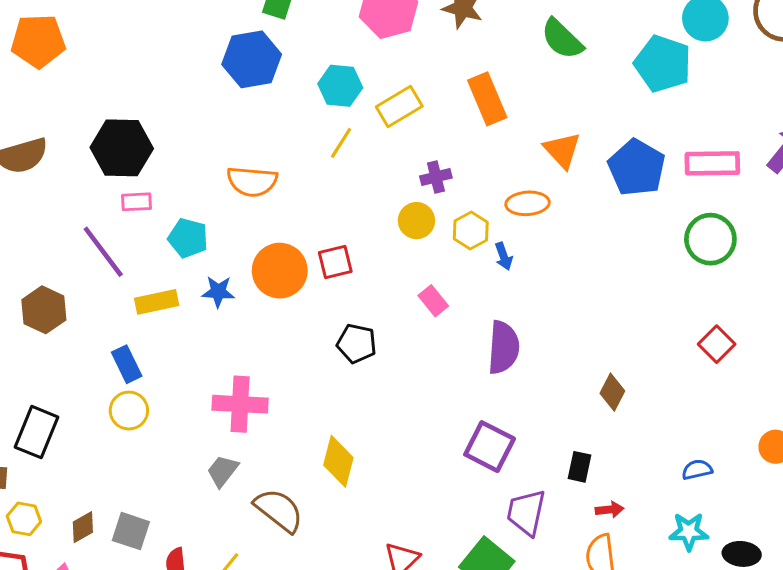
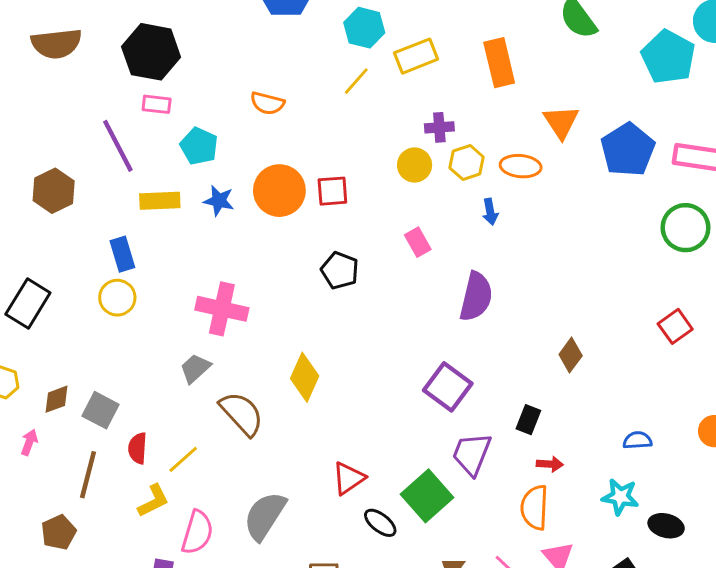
orange semicircle: (252, 181) -> (267, 103), size x0.7
yellow hexagon: (471, 231) -> (467, 162), moved

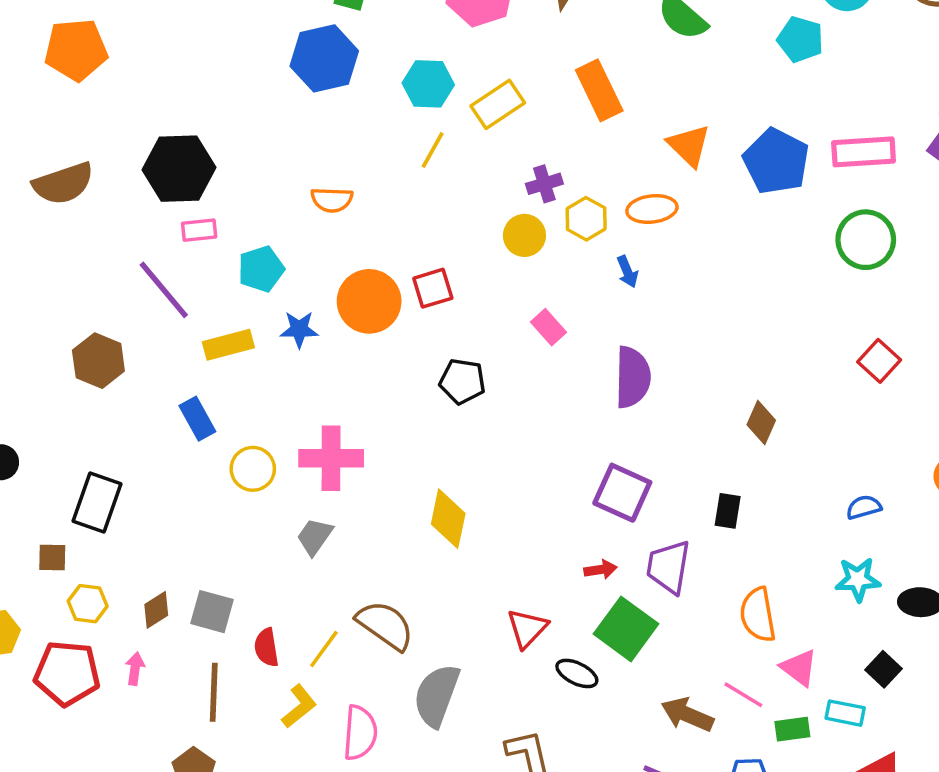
cyan pentagon: (668, 57) -> (800, 39), size x0.7
cyan pentagon: (199, 146) -> (261, 269), turned -30
yellow circle: (117, 298) -> (253, 469), moved
brown semicircle: (242, 414) -> (385, 625), moved
red arrow: (550, 464) -> (600, 570), moved

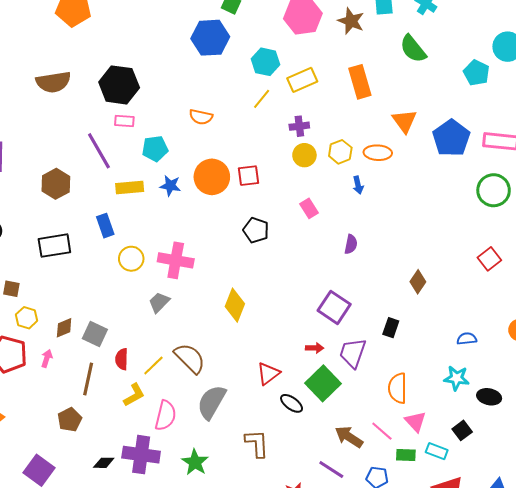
purple cross: (544, 184) -> (299, 126), moved
purple semicircle: (633, 377) -> (351, 244), size x0.6
black rectangle: (97, 503) -> (54, 246), moved, turned 52

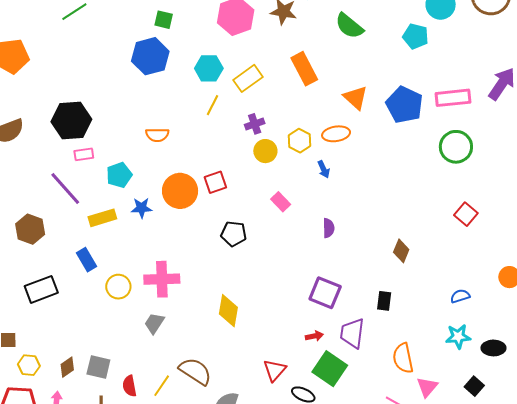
pink triangle: (415, 421) -> (427, 387), turned 35

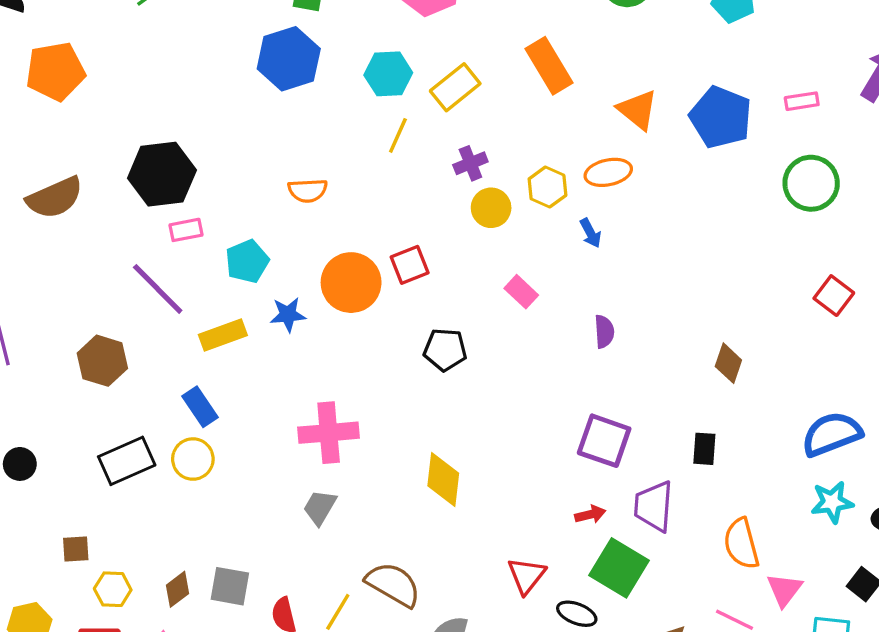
pink rectangle: (453, 98) -> (802, 101), size x0.6
yellow circle: (118, 287) -> (193, 459), moved
blue semicircle: (460, 296) -> (832, 434), size x1.8

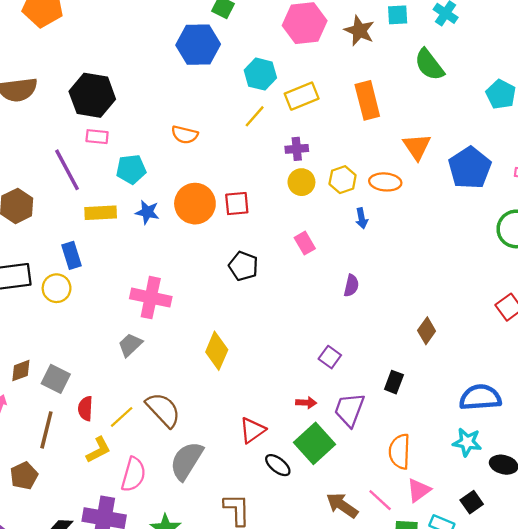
purple square: (604, 441) -> (330, 357), size x0.6

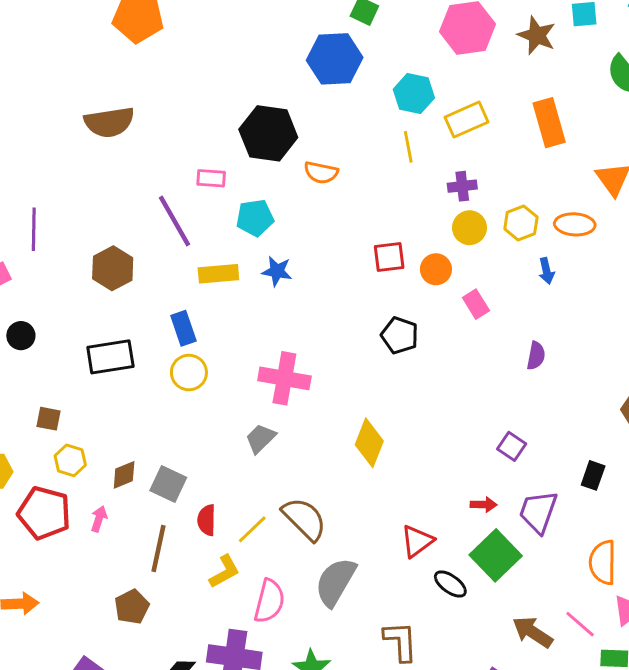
black hexagon: (92, 95) -> (268, 133), moved
yellow line: (255, 116) -> (408, 147), turned -50
orange circle: (195, 204) -> (436, 269), moved, size x0.6
yellow circle: (57, 288) -> (189, 373), moved

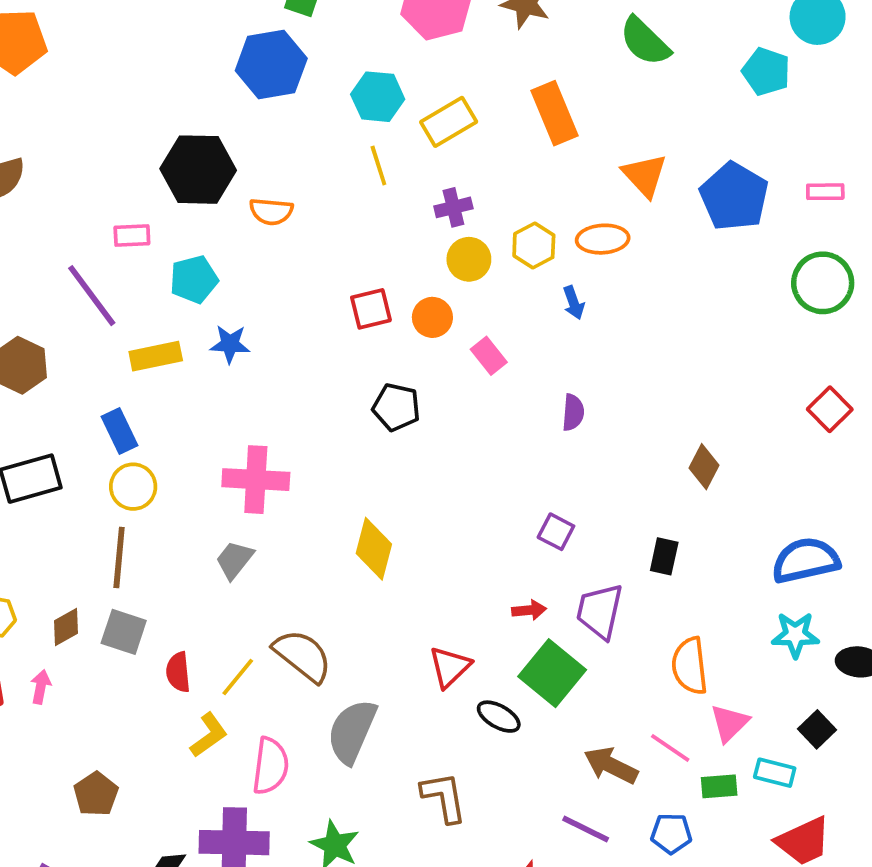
brown line: (158, 548) -> (119, 557), moved

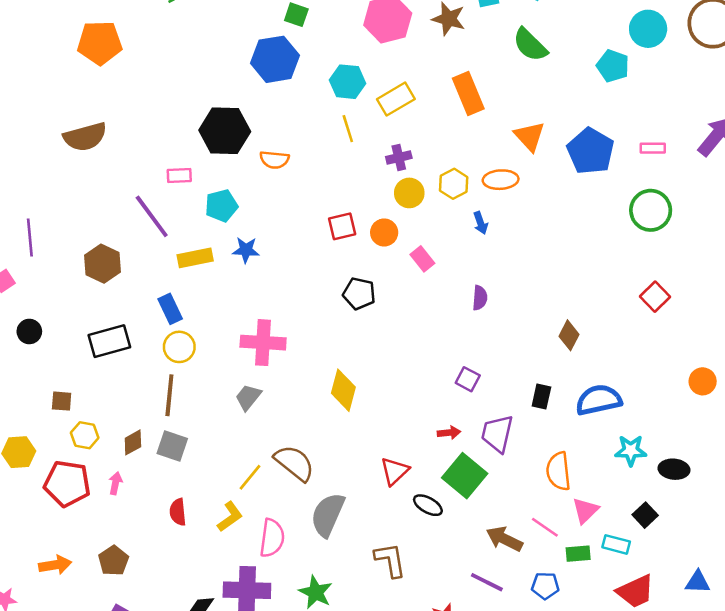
blue semicircle: (806, 560) -> (599, 400), moved
red semicircle: (178, 672) -> (178, 512), moved
brown pentagon: (96, 794) -> (113, 561), moved

